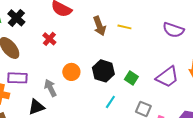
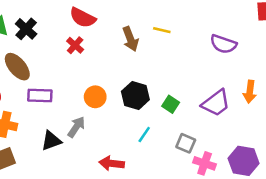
yellow line: (124, 27) -> (162, 30), moved
red cross: (49, 39) -> (75, 45), moved
purple rectangle: (17, 78) -> (40, 96), moved
gray arrow: (50, 88) -> (76, 127), moved, turned 60

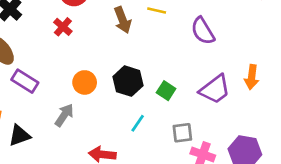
purple semicircle: (223, 44) -> (203, 31), moved, turned 40
purple rectangle: (40, 96) -> (25, 81), turned 30
black triangle: (51, 141) -> (19, 135), moved
gray square: (186, 143) -> (182, 133), turned -30

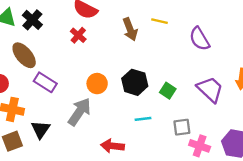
purple trapezoid: (215, 89) -> (210, 89), turned -100
gray arrow: (64, 115) -> (79, 112), size x1.4
cyan line: (138, 123) -> (143, 119), turned 49
black triangle: (19, 135) -> (41, 129), turned -36

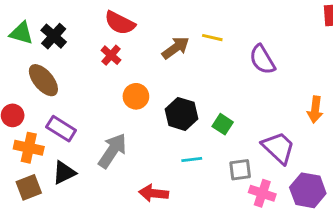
brown arrow: (130, 29) -> (176, 48), turned -105
purple rectangle: (45, 82) -> (61, 129), moved
orange circle: (97, 84) -> (136, 96), moved
purple trapezoid: (210, 89) -> (278, 148), moved
black triangle: (41, 129) -> (64, 173), turned 30

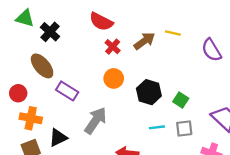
green triangle: (21, 33) -> (25, 18), moved
red cross: (111, 55) -> (113, 47), moved
purple rectangle: (61, 129) -> (67, 91), moved
gray square: (240, 170) -> (184, 128), moved

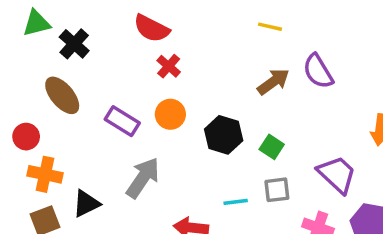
green triangle: (25, 18) -> (36, 23), turned -30
yellow line: (173, 33) -> (270, 27), moved
brown arrow: (144, 41) -> (273, 82), moved
purple rectangle: (67, 91) -> (122, 121), moved
cyan line: (157, 127) -> (236, 202), moved

